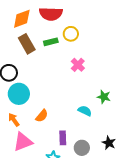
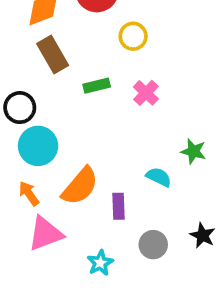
green rectangle: (51, 42) -> (97, 86), moved
orange semicircle: (42, 116) -> (80, 186), size x1.6
purple rectangle: (63, 138) -> (118, 206), moved

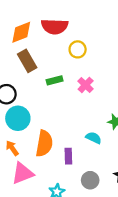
orange semicircle: (80, 186) -> (44, 144), turned -30

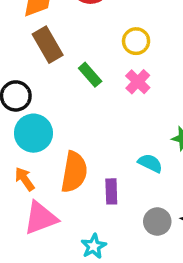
yellow circle: (78, 49) -> (136, 41), moved
green rectangle: (55, 80) -> (90, 75), turned 63
gray circle: (90, 180) -> (157, 222), moved

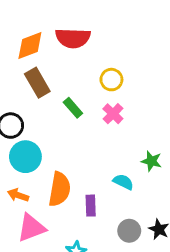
orange arrow: (25, 179) -> (18, 195), turned -36

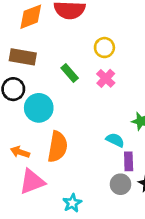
brown rectangle: (37, 83) -> (23, 57), moved, turned -50
cyan circle: (25, 157) -> (39, 108), moved
purple rectangle: (91, 206) -> (129, 161), moved

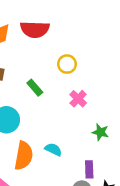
pink cross: (106, 78) -> (78, 99), moved
cyan semicircle: (115, 140) -> (53, 149), moved

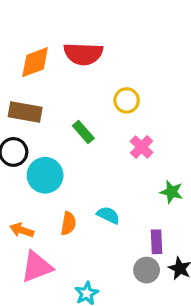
orange semicircle: (24, 156) -> (68, 224), size x0.6

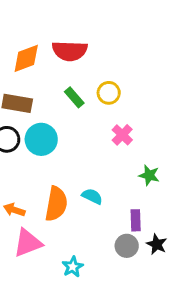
green rectangle: (83, 132) -> (74, 97), moved
cyan circle: (45, 175) -> (41, 139), moved
orange semicircle: (68, 224) -> (56, 204), size x1.6

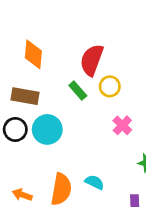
red semicircle: (70, 51) -> (92, 60), moved, turned 108
orange diamond: (26, 58) -> (33, 54), turned -64

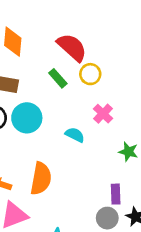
red semicircle: (92, 60) -> (72, 47), turned 112
cyan semicircle: (94, 182) -> (75, 135), moved

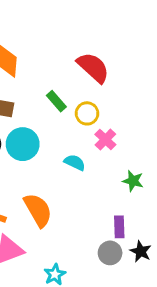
red semicircle: (72, 47) -> (93, 67), moved
yellow circle: (90, 74) -> (87, 113), moved
orange semicircle: (41, 179) -> (38, 210), turned -40

